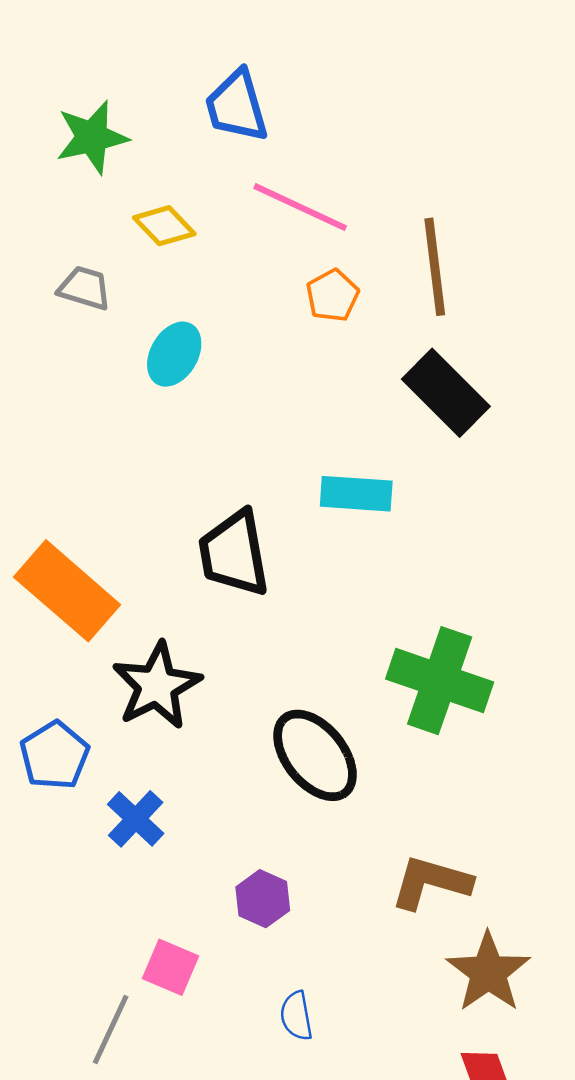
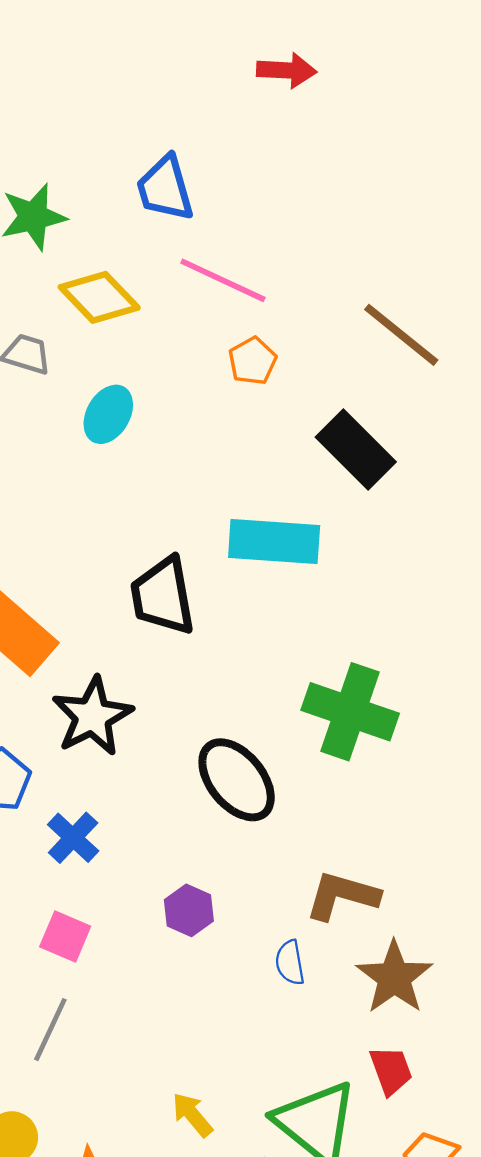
yellow diamond: (164, 226) -> (99, 297), size x1.4
brown line: (435, 267) -> (401, 335), moved, turned -44
cyan rectangle: (356, 494) -> (274, 541), size x1.4
pink square: (170, 967) -> (65, 936), moved
blue semicircle: (296, 1016) -> (290, 963), moved

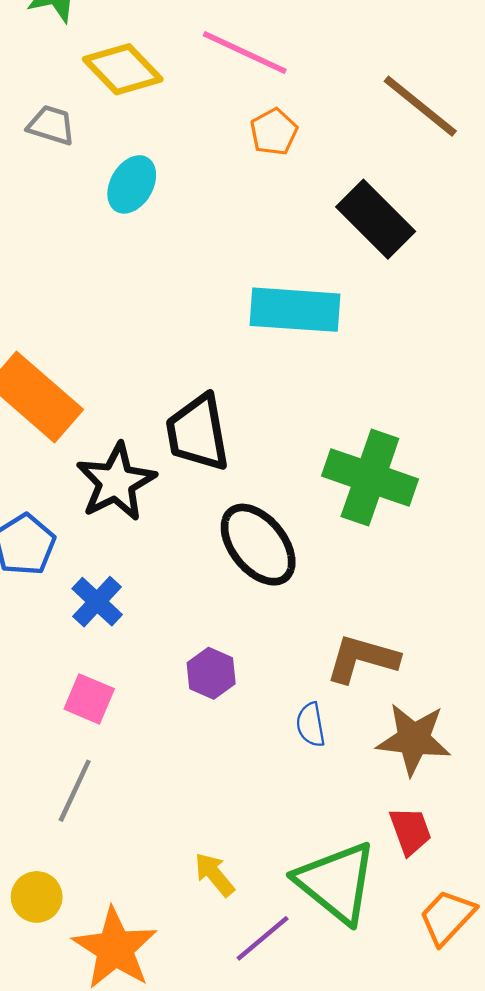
black trapezoid: (163, 596) -> (198, 433), moved
brown star: (394, 977) -> (414, 739), turned -30

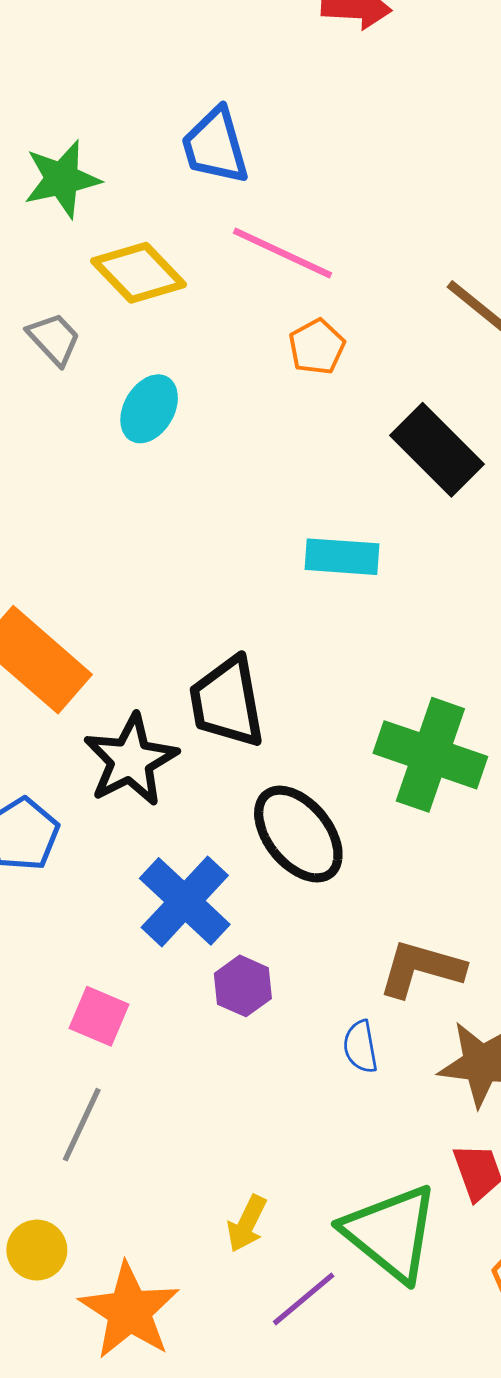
gray trapezoid: (51, 125) -> (54, 339), turned 30
cyan rectangle: (295, 310) -> (342, 557), size x0.7
blue cross: (97, 602) -> (185, 901), moved, size x1.5
yellow arrow: (214, 875) -> (247, 1224), turned -114

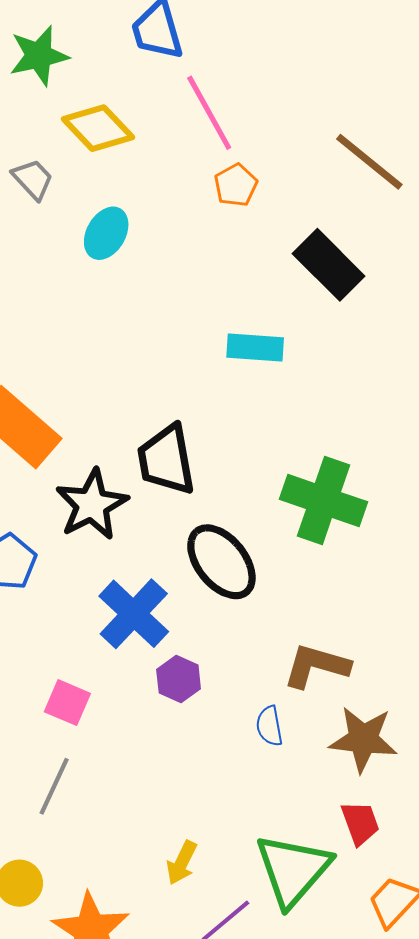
pink line: (282, 253) -> (209, 113), turned 36
green triangle: (391, 1233) -> (293, 870), turned 32

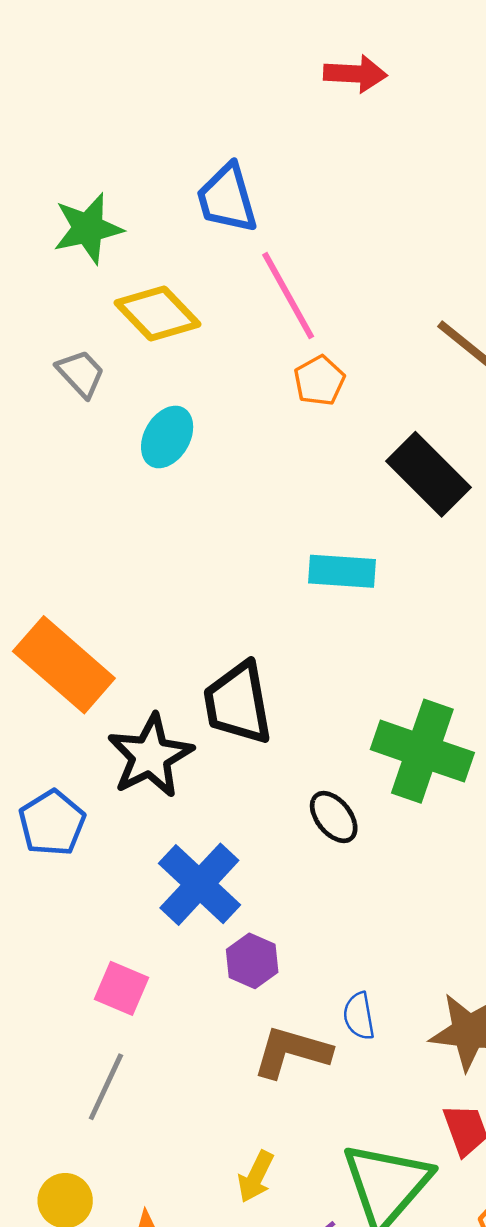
black ellipse: (221, 562) -> (334, 817), moved, size x0.6
brown L-shape: (316, 666) -> (292, 1052), moved

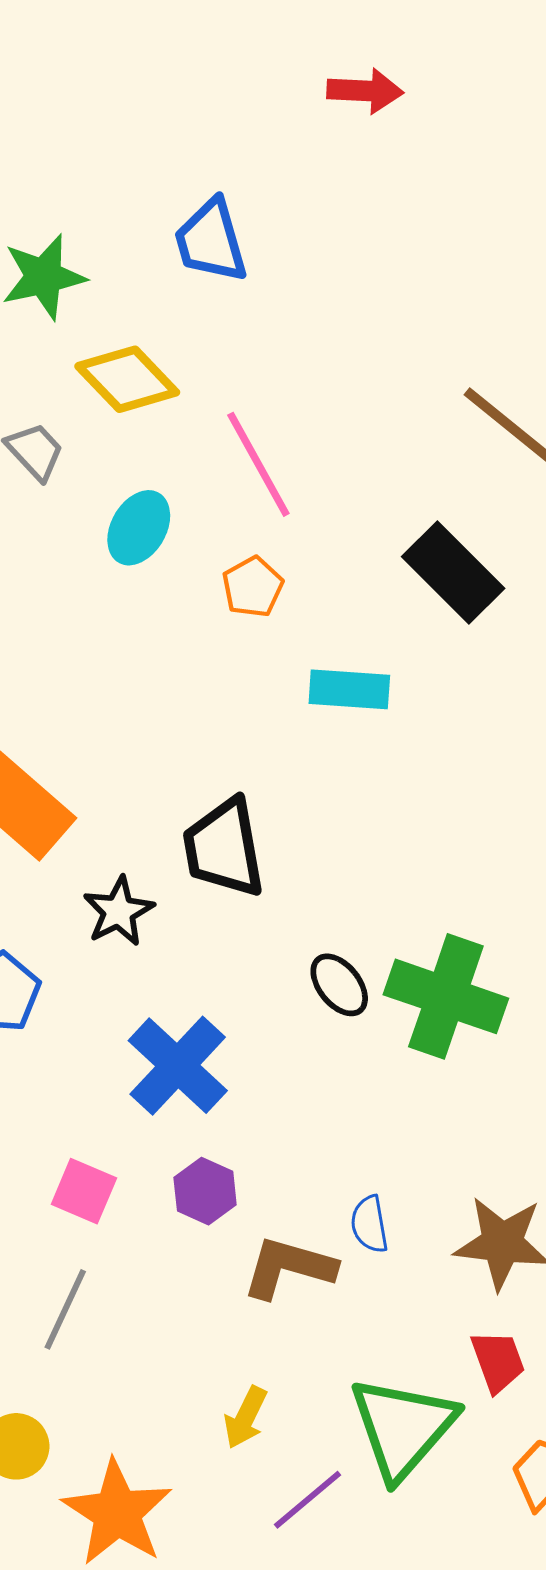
pink line: (288, 296) -> (258, 464), moved
orange pentagon: (319, 381) -> (253, 587), moved
green cross: (422, 751) -> (446, 996), moved
black star: (150, 756) -> (119, 911), size x0.7
purple hexagon: (252, 961) -> (205, 1191), moved

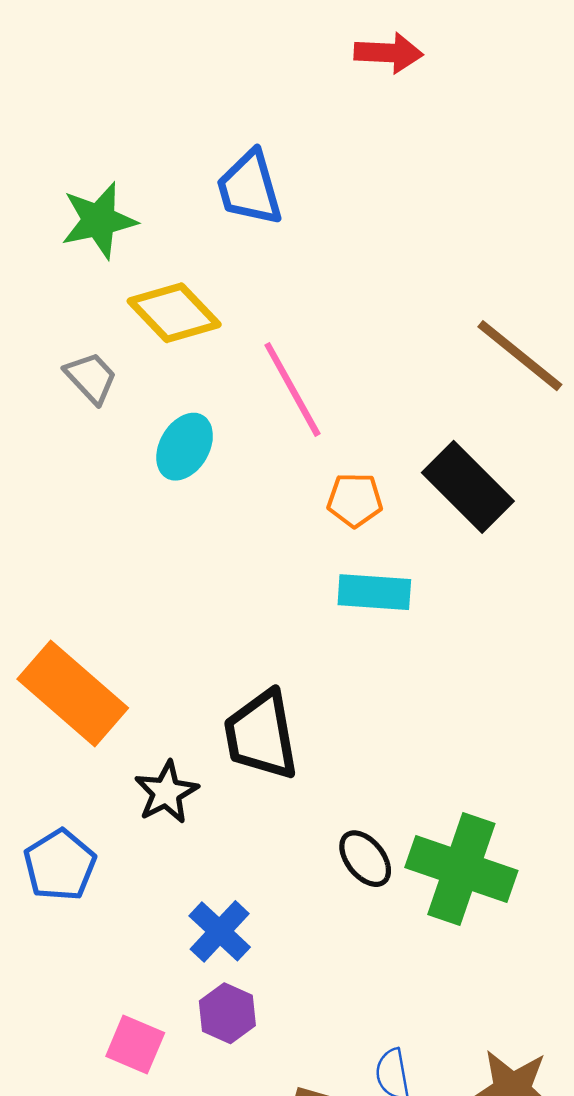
orange pentagon: (253, 587) -> (355, 500), moved, turned 30
blue cross: (178, 1066) -> (220, 931), size x0.7
purple hexagon: (205, 1191) -> (227, 1013), moved

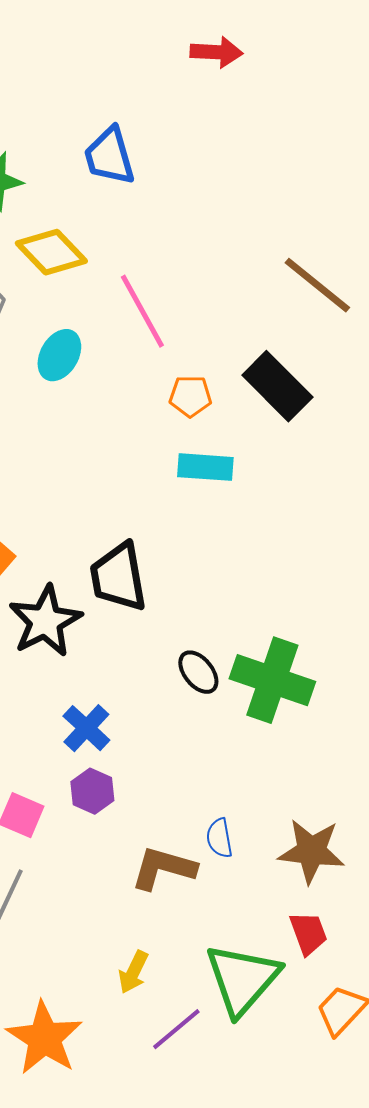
black star: (166, 792) -> (45, 621), size x1.5

